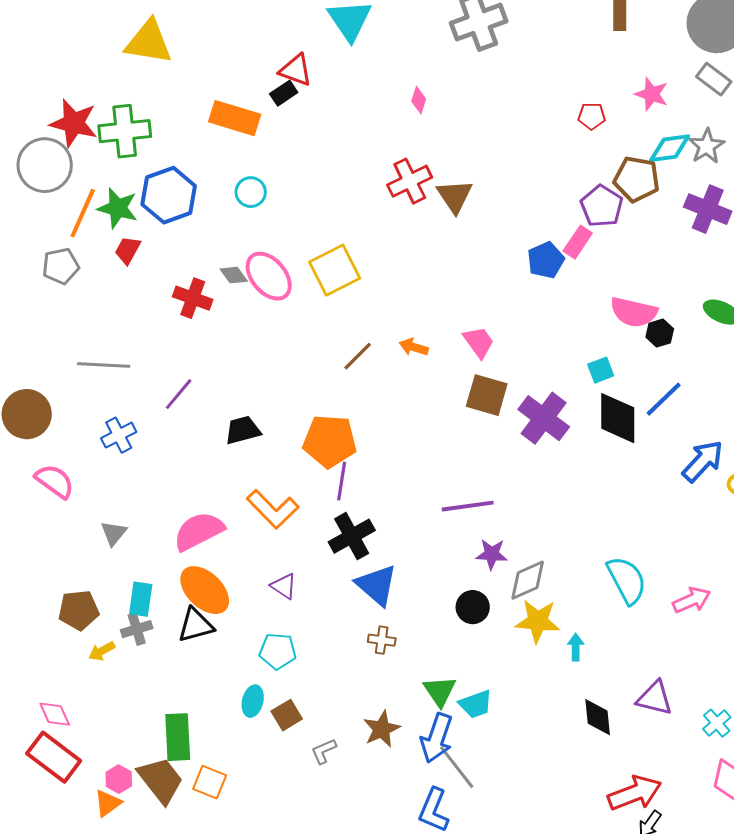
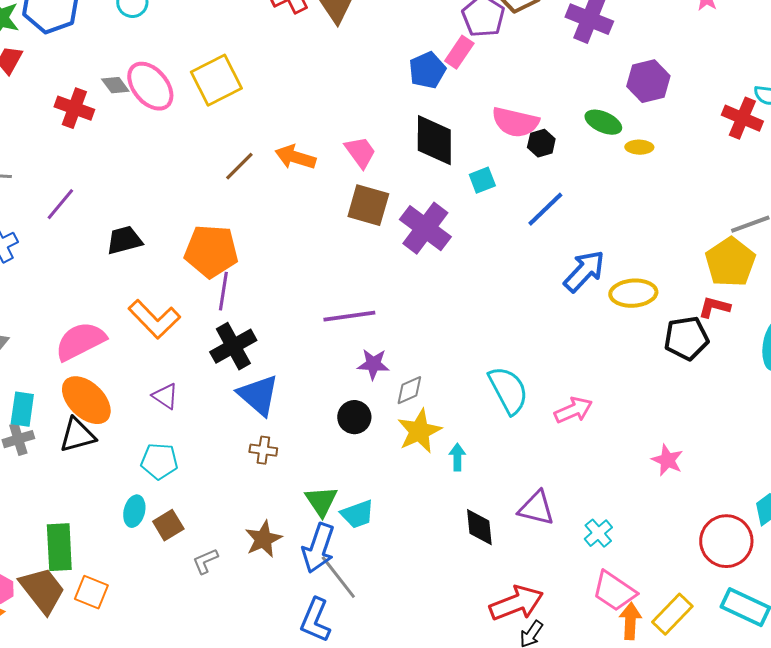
orange arrow: (414, 347) -> (295, 157), size x1.4
black diamond: (618, 418) -> (434, 140), moved
gray diamond: (528, 580) -> (409, 390), size x0.7
yellow star: (538, 621) -> (419, 431), turned -30

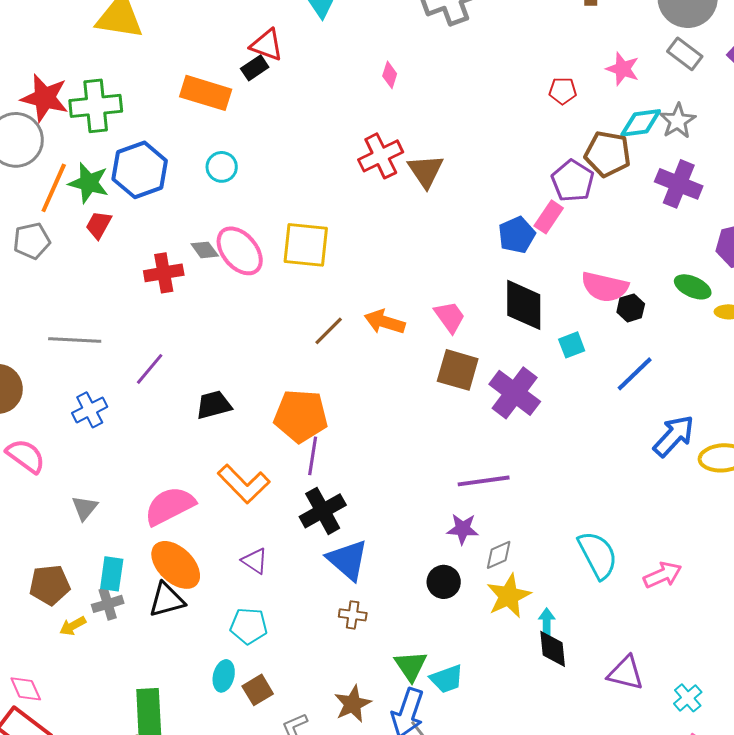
yellow square: (216, 80) -> (306, 245), turned 33
red cross: (74, 108) -> (164, 273), turned -30
purple line: (349, 316) -> (484, 481), moved
black diamond: (479, 527) -> (553, 649), moved

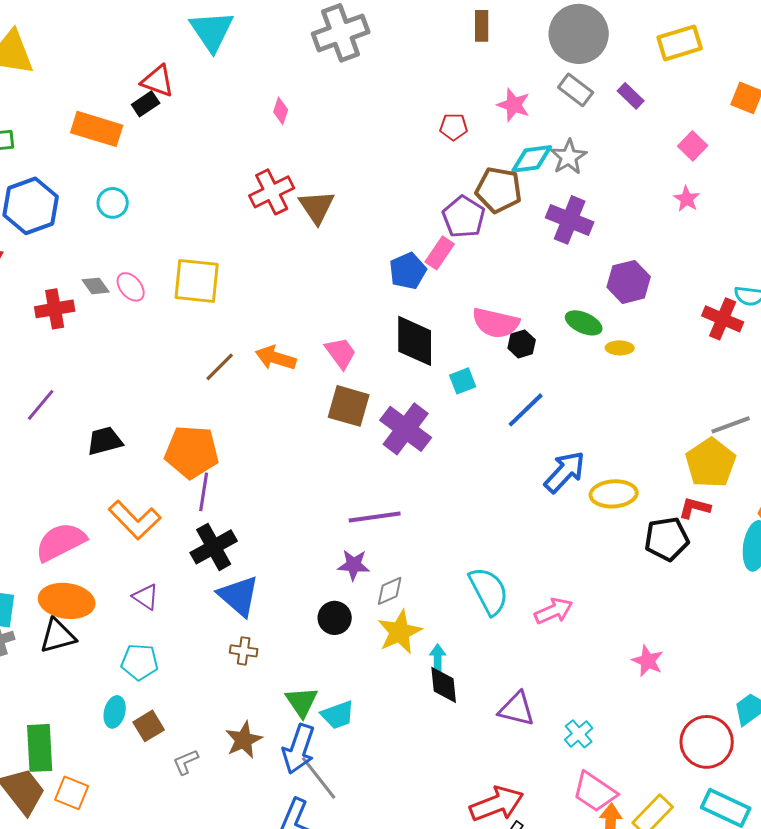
pink ellipse: (240, 251) -> (131, 287), size x0.6
orange ellipse: (176, 565) -> (67, 601), turned -36

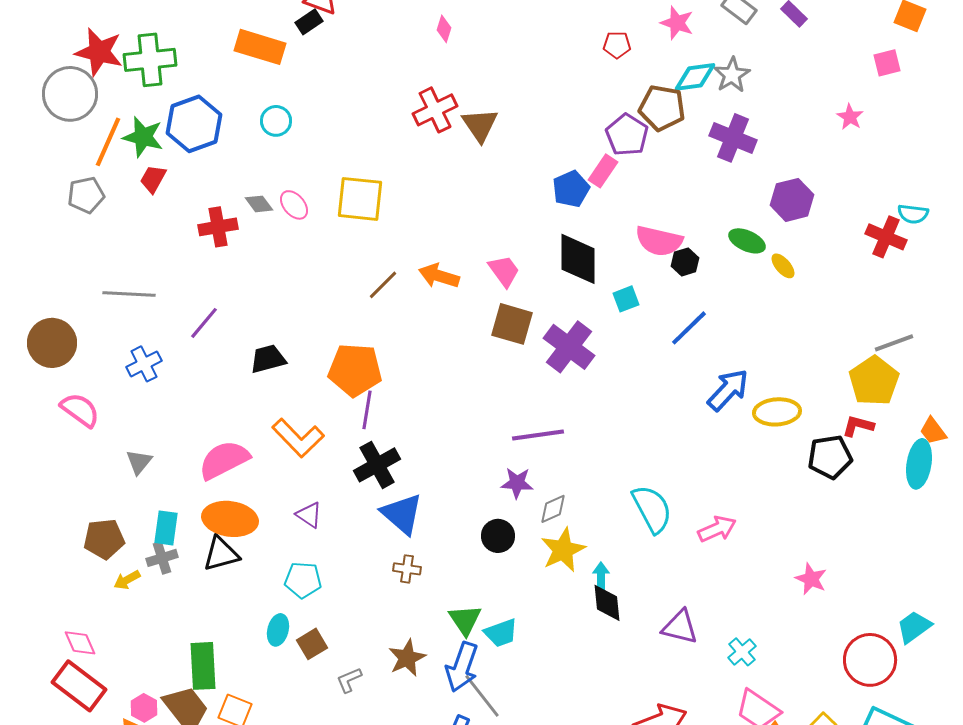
pink square: (693, 146) -> (887, 63), moved, turned 32
yellow ellipse: (620, 348) -> (783, 266), turned 48

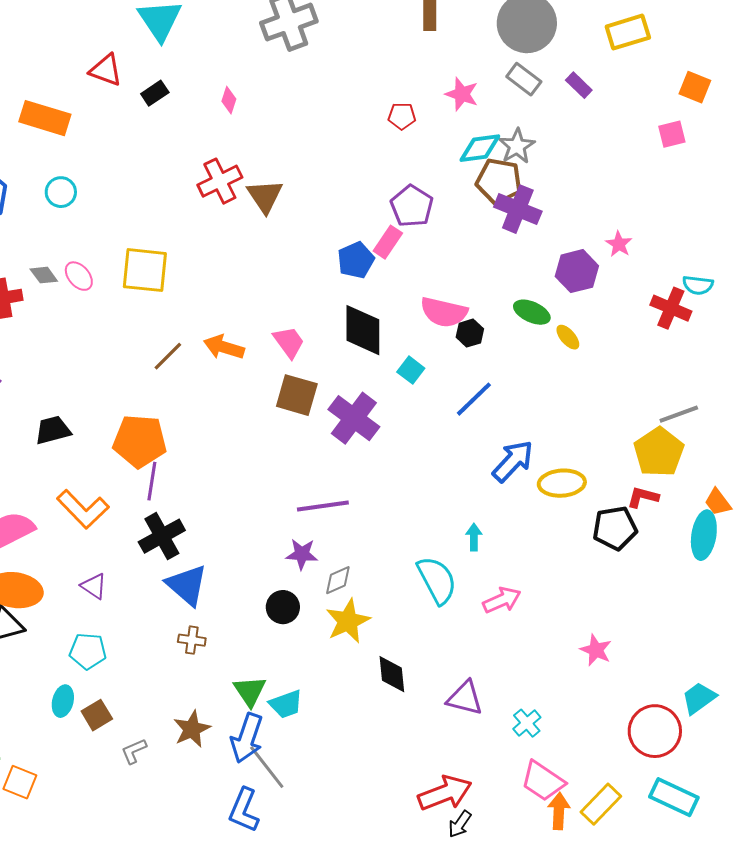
black rectangle: (309, 22) -> (155, 93), moved
brown pentagon: (662, 108) -> (499, 181), moved
pink star: (850, 117) -> (619, 244), moved
cyan square: (626, 299) -> (411, 370), turned -32
cyan arrow: (601, 576) -> (474, 537), moved

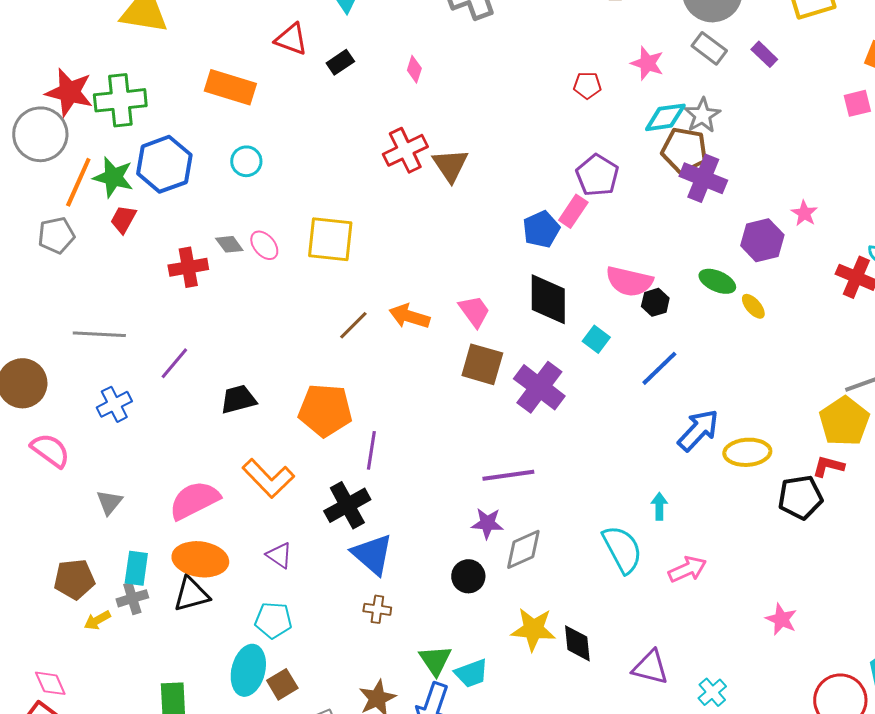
purple line: (152, 481) -> (371, 450), moved
gray diamond: (338, 580) -> (523, 549), size x1.4
yellow star: (348, 621) -> (533, 629), moved, turned 30
cyan ellipse: (63, 701) -> (248, 670), size x1.6

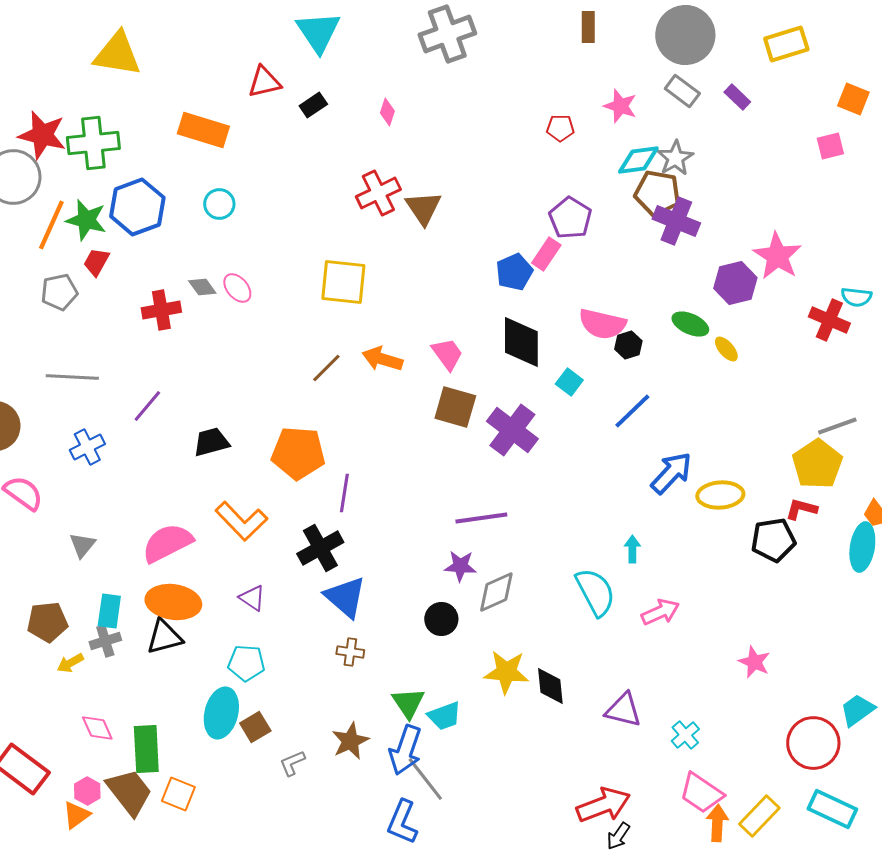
red triangle: (291, 39) -> (264, 82), turned -33
pink star: (804, 213) -> (777, 256), size x1.8
gray pentagon: (56, 235) -> (59, 292), moved
yellow square: (330, 239) -> (343, 282), moved
pink diamond: (50, 683) -> (97, 728), moved

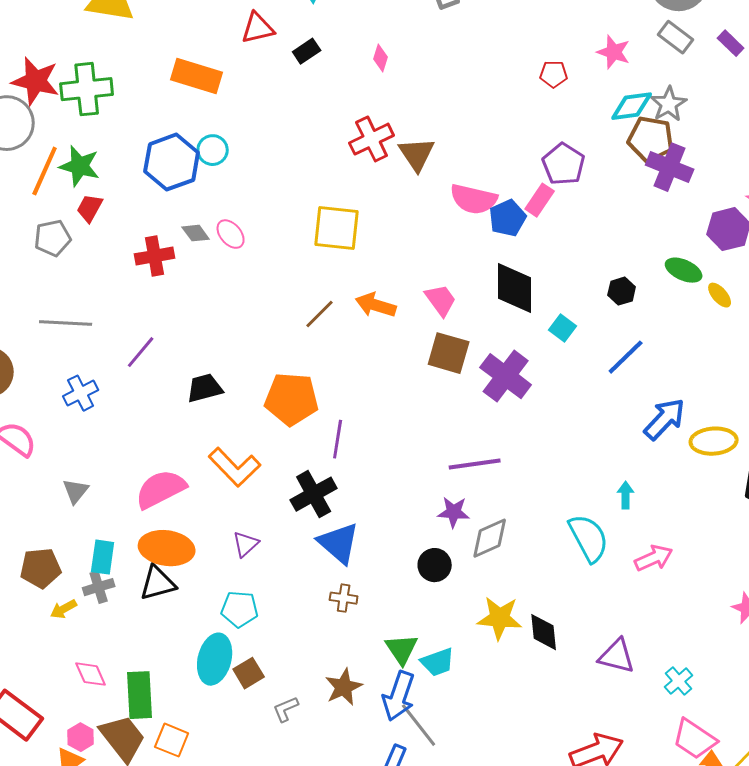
blue hexagon: (137, 207) -> (172, 162), moved
pink semicircle: (602, 324) -> (474, 199), moved
purple triangle: (252, 598) -> (246, 544), turned 44

